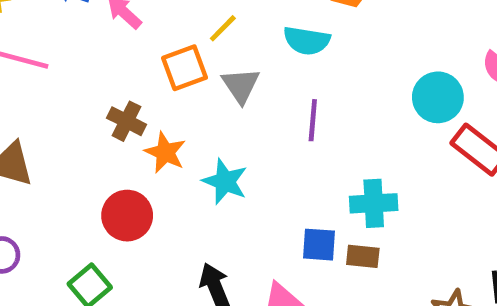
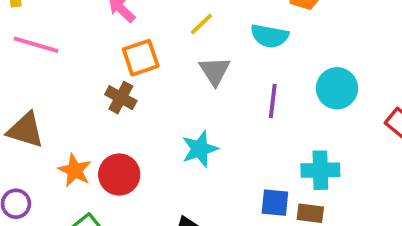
orange square: (185, 68) -> (141, 58), moved
cyan circle: (438, 97) -> (337, 88), moved
orange star: (165, 152) -> (75, 170), moved
cyan star: (225, 181) -> (200, 149), turned 30

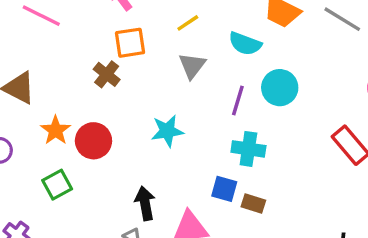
cyan circle: (337, 88) -> (280, 88), moved
cyan cross: (320, 170) -> (248, 149), moved

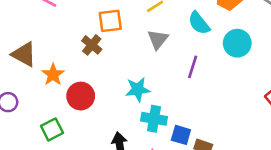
cyan semicircle: (245, 44) -> (199, 23), turned 30
cyan circle: (280, 88) -> (237, 43), moved
orange star: (56, 130) -> (53, 75), moved
cyan cross: (248, 149) -> (154, 119), moved

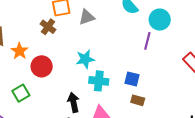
gray triangle: (158, 39) -> (87, 17), moved, turned 36
purple line: (193, 67) -> (147, 41), moved
blue square: (181, 135) -> (132, 79), moved

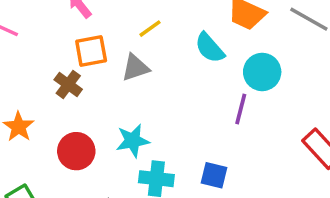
red circle: (42, 66) -> (76, 151), moved

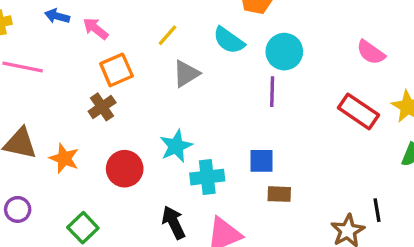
gray triangle: (135, 68) -> (186, 74), moved
brown cross: (68, 84) -> (102, 107), turned 32

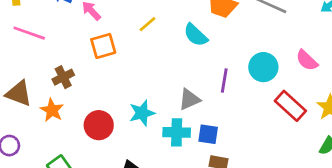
cyan circle: (284, 52) -> (263, 67), moved
gray triangle: (186, 74) -> (189, 99), moved
brown cross: (102, 107) -> (63, 77), moved
cyan cross: (207, 177) -> (177, 132), moved

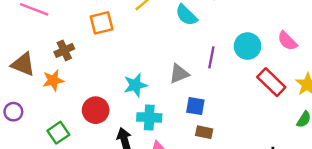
orange star: (52, 110) -> (53, 80), turned 30
red circle: (99, 125) -> (96, 110), moved
cyan cross: (177, 132) -> (149, 117), moved

